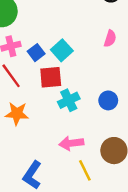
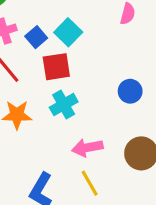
cyan cross: (69, 100) -> (64, 105), moved
yellow line: (85, 170) -> (90, 183), moved

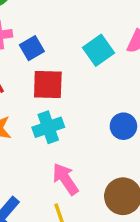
cyan square: (68, 32) -> (98, 50), moved
pink arrow: (87, 148) -> (65, 179), turned 56

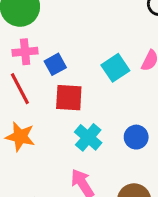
cyan cross: (48, 127) -> (88, 137), moved, turned -32

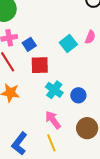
blue circle: (136, 137) -> (78, 95), moved

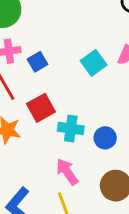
red square: (40, 65) -> (41, 108), moved, turned -30
cyan cross: (54, 90) -> (71, 129), turned -30

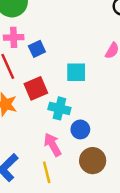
cyan square: (94, 63) -> (76, 72), moved, turned 30
blue circle: (105, 138) -> (80, 129), moved

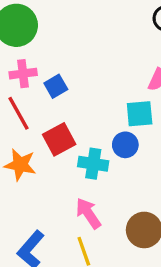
cyan square: (76, 72) -> (140, 114), moved
blue circle: (80, 129) -> (125, 145), moved

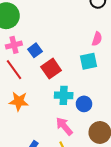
red square: (59, 139) -> (51, 69), moved
blue circle: (125, 145) -> (84, 104), moved

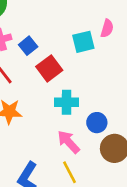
cyan square: (89, 61) -> (83, 42), moved
blue circle: (84, 104) -> (97, 123), moved

